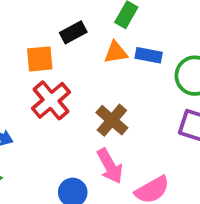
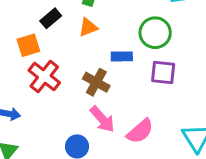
blue rectangle: (149, 55) -> (122, 56), moved

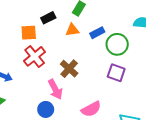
blue rectangle: (122, 56) -> (97, 33), moved, turned -40
pink arrow: (102, 119) -> (55, 89), moved

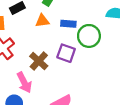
blue rectangle: (97, 33) -> (68, 24), turned 32
purple square: (116, 73) -> (66, 53), moved

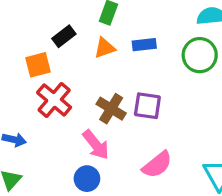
green circle: (89, 36) -> (200, 55), moved
purple square: (66, 53) -> (147, 106), moved

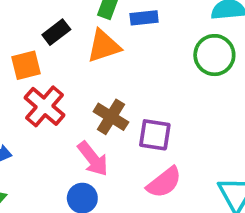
blue rectangle: (144, 45) -> (144, 18), moved
orange triangle: (105, 48) -> (104, 46), size x1.4
purple square: (147, 106) -> (155, 135), moved

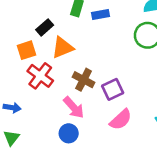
orange triangle: (104, 46) -> (63, 48), moved
purple square: (155, 135) -> (113, 89), turned -30

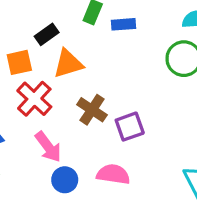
pink arrow: (74, 107) -> (48, 147), moved
pink semicircle: (121, 120) -> (113, 174), moved, turned -135

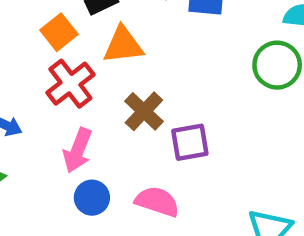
orange square: (19, 62) -> (59, 32), turned -36
pink arrow: (48, 147) -> (78, 150), turned 48

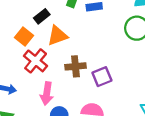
brown cross: (144, 111) -> (75, 66), turned -36

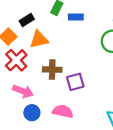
pink arrow: (47, 93) -> (23, 91), turned -84

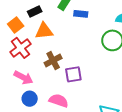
brown cross: (52, 70) -> (53, 61), turned -36

